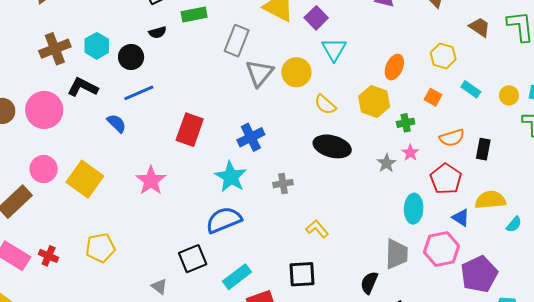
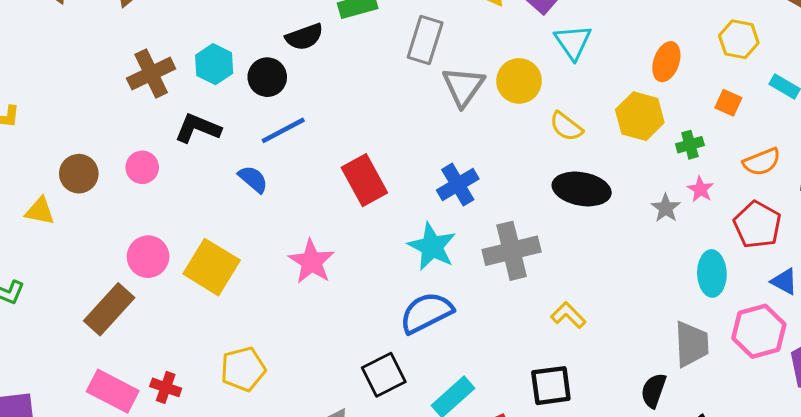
black semicircle: (157, 32) -> (304, 37), size x1.4
pink circle: (44, 110) -> (142, 167), size x0.6
red rectangle: (190, 130) -> (364, 180), turned -44
gray cross: (283, 184) -> (512, 251), size x1.8

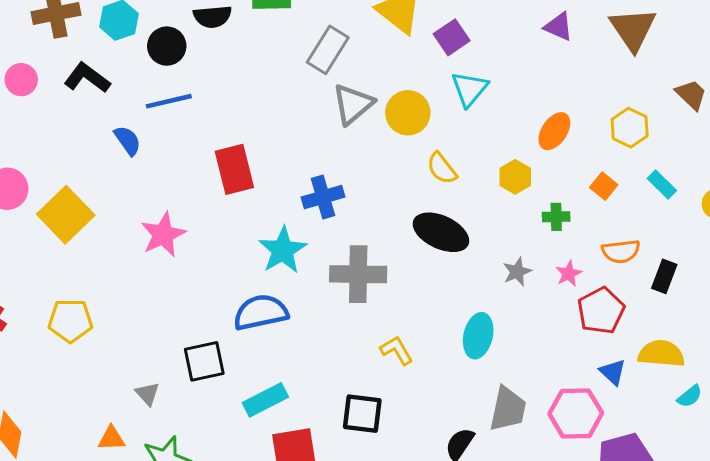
yellow hexagon: (640, 116) -> (515, 177), size x0.7
pink circle: (142, 167) -> (21, 80), moved
pink star: (700, 189) -> (569, 274), moved
cyan ellipse: (712, 273) -> (478, 336), moved

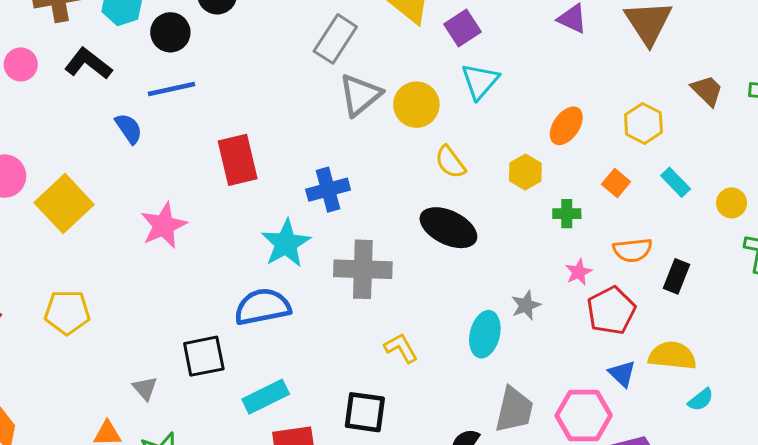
gray star: (517, 272) -> (526, 305), moved

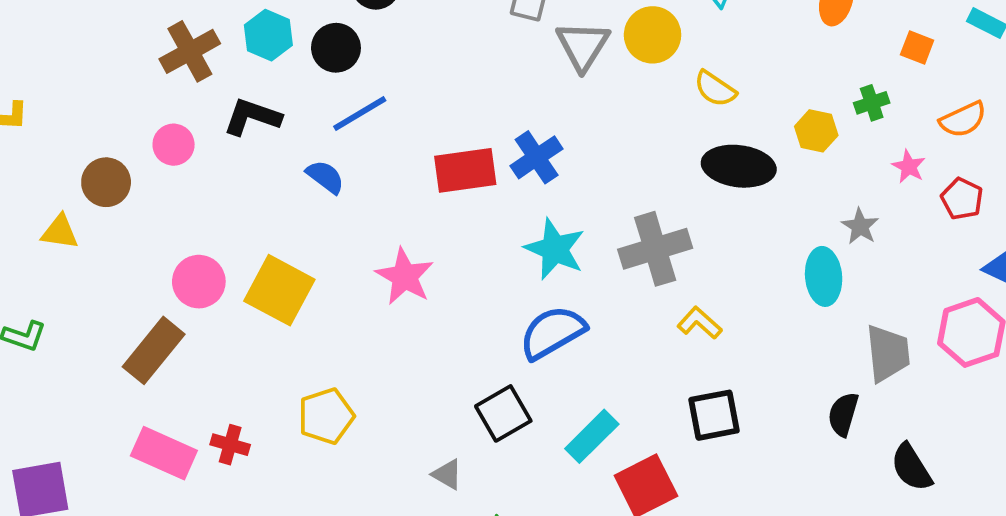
red rectangle: (238, 160) -> (465, 170), turned -66
yellow hexagon: (525, 172) -> (816, 131), moved
blue cross: (328, 190) -> (537, 157), moved
red pentagon: (611, 311) -> (962, 199), size x0.7
yellow L-shape: (401, 348) -> (700, 323), moved

